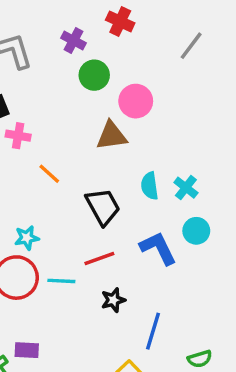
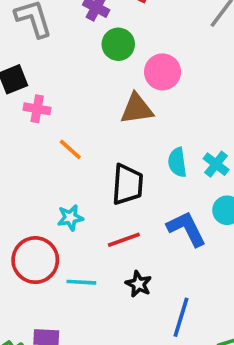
black trapezoid: (103, 207) -> (127, 184), turned 33
cyan star: (27, 238) -> (70, 218), moved
cyan line: (61, 281) -> (81, 282), moved
black star: (113, 300) -> (139, 284), turned -30

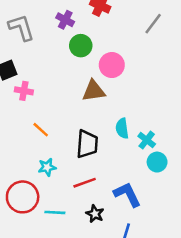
orange line: (70, 149) -> (41, 130), moved
cyan cross: (216, 164) -> (147, 140), moved
blue L-shape: (187, 229) -> (127, 194), moved

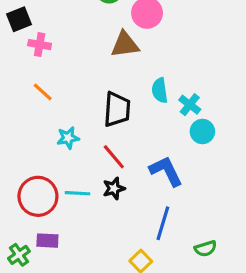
orange line: (41, 130) -> (43, 92), moved
red line: (85, 183) -> (114, 157), turned 70
red circle: (23, 197) -> (38, 196), moved
black star: (95, 214) -> (114, 188), moved, turned 30

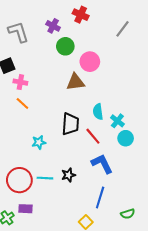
orange line: (43, 92) -> (22, 103), moved
red line: (114, 157) -> (93, 136), moved

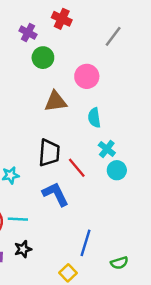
pink circle: (90, 62) -> (87, 76), moved
cyan semicircle: (98, 112) -> (94, 118), moved
blue L-shape: (102, 164) -> (55, 194), moved
black star: (68, 175) -> (23, 249), moved

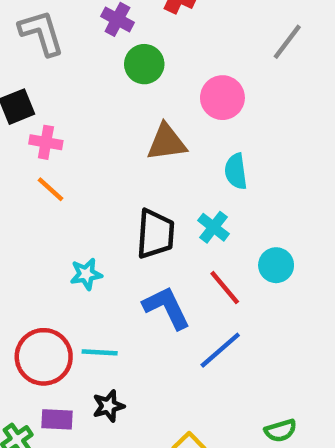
gray line: (113, 36) -> (287, 42), moved
cyan cross: (107, 149) -> (214, 227), moved
red line: (77, 168) -> (225, 288), moved
blue line: (86, 243) -> (220, 350), moved, turned 32

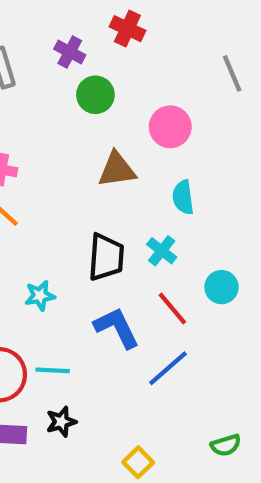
gray line: (287, 42) -> (232, 73), turned -60

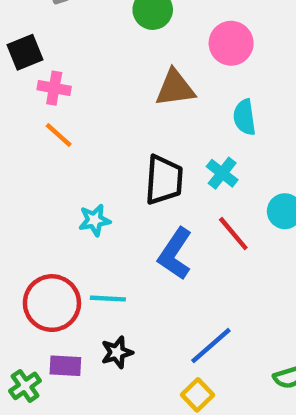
blue L-shape: (117, 328) -> (175, 254), turned -120
blue line: (168, 368) -> (211, 346), moved

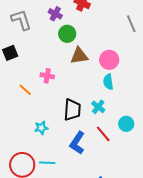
pink circle: (231, 43) -> (109, 60), moved
pink cross: (54, 88) -> (47, 76), moved
brown triangle: (175, 88) -> (79, 56), moved

